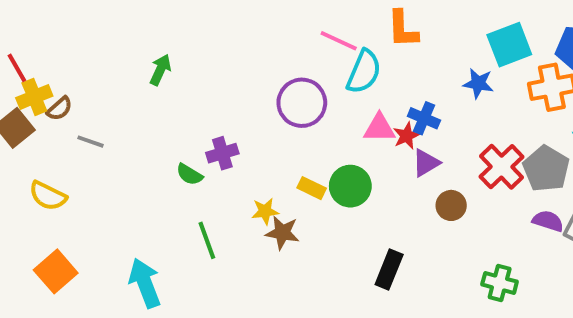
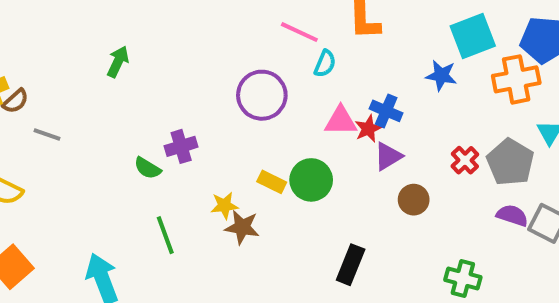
cyan semicircle: (364, 72) -> (325, 64), size x0.6
red cross: (501, 167) -> (465, 160), size x0.6

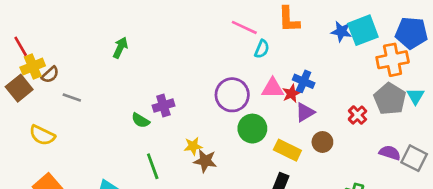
blue star: (441, 75) -> (341, 31), moved
purple circle: (262, 95) -> (232, 95), moved
gray pentagon: (510, 162) -> (390, 99), moved
yellow rectangle: (272, 182) -> (287, 150), moved, size x1.4

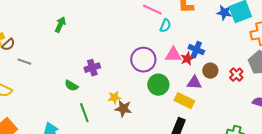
purple triangle: (305, 112) -> (194, 83), moved, turned 35
green semicircle: (141, 120) -> (71, 86), moved
brown circle: (322, 142) -> (210, 71), moved

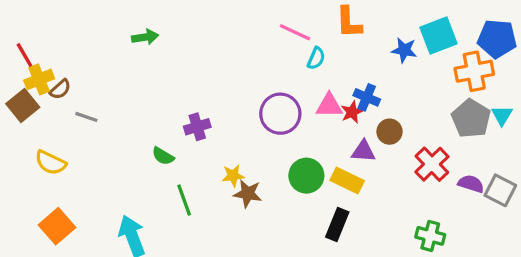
blue star: (224, 13) -> (404, 50), moved
green arrow: (60, 25) -> (145, 37), moved, turned 56
red cross: (236, 75) -> (432, 164), moved, size x1.5
green circle: (158, 85) -> (306, 176), moved

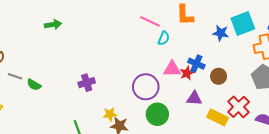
purple circle: (280, 114) -> (146, 87), moved
brown circle: (390, 132) -> (219, 76), moved
green semicircle: (163, 156) -> (34, 85), moved
yellow rectangle: (347, 181) -> (217, 117), moved

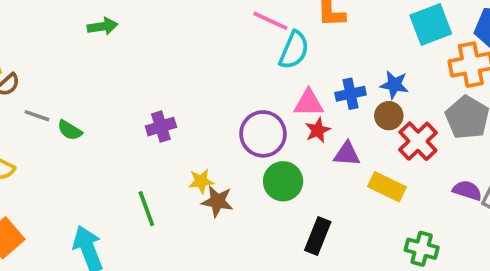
blue star: (221, 33) -> (394, 85), moved
cyan semicircle: (164, 38) -> (294, 50), size x1.5
blue cross: (196, 64) -> (351, 94), turned -35
red star: (187, 73) -> (318, 130), moved
red cross: (239, 107) -> (418, 141), moved

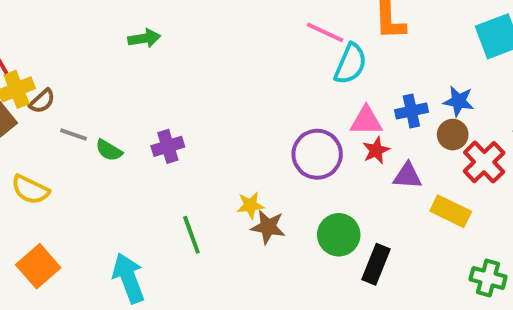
purple cross: (161, 127) -> (168, 146), moved
green circle: (283, 181) -> (339, 235), moved

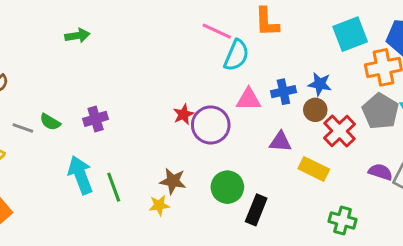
gray line: (74, 135) -> (23, 128), moved
red star: (376, 150) -> (183, 114), moved
yellow star: (250, 205) -> (159, 205), moved
cyan arrow: (129, 278) -> (80, 175), moved

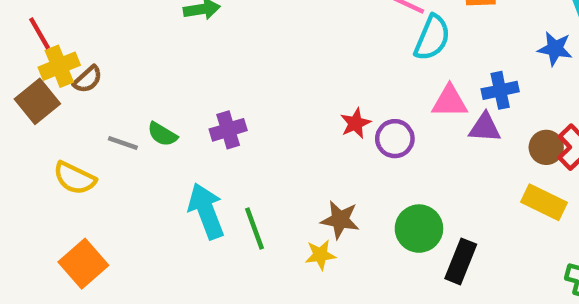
blue star: (320, 84) -> (555, 49), moved
brown circle: (315, 110) -> (546, 147), moved
purple circle: (211, 125) -> (395, 139), size x0.7
purple triangle: (280, 142) -> (485, 128), moved

